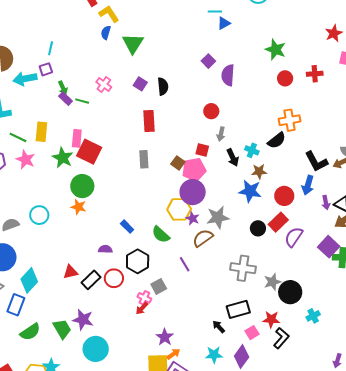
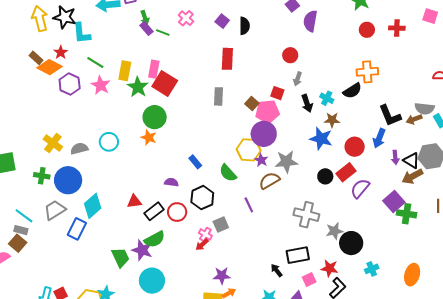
yellow rectangle: (41, 132) -> (125, 71), moved
green semicircle: (30, 332) -> (155, 239), moved
purple star: (165, 337) -> (222, 276), turned 30

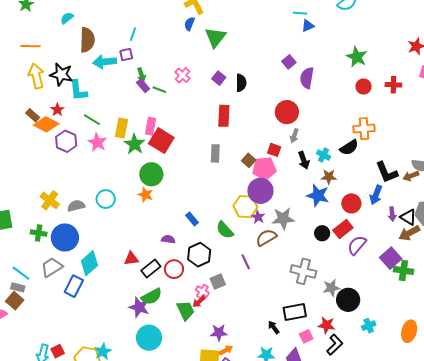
red circle: (290, 55) -> (287, 112), size x1.5
green trapezoid: (121, 257) -> (185, 310), moved

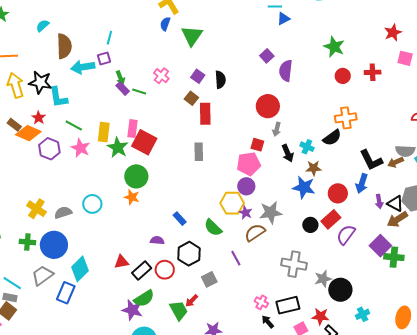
brown square: (249, 160) -> (191, 98), moved
purple circle: (260, 191) -> (246, 186), size x0.7
pink cross: (202, 291) -> (261, 302), moved

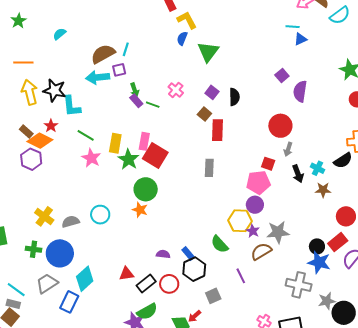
brown semicircle: (64, 46) -> (103, 54), moved, turned -120
purple hexagon: (49, 149) -> (31, 159), moved
blue star: (304, 187) -> (319, 262), moved
blue rectangle: (180, 219) -> (188, 253), moved

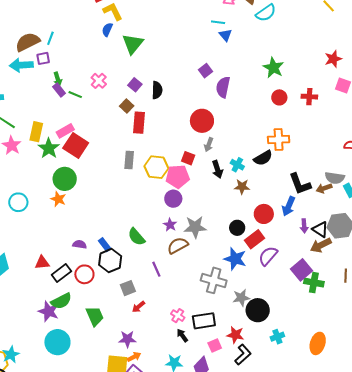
blue triangle: (300, 39) -> (225, 35), turned -48
pink rectangle: (144, 141) -> (65, 131), turned 48
yellow hexagon: (240, 221) -> (156, 167), moved
black circle: (317, 246) -> (237, 228), moved
red arrow: (195, 316) -> (138, 307), moved

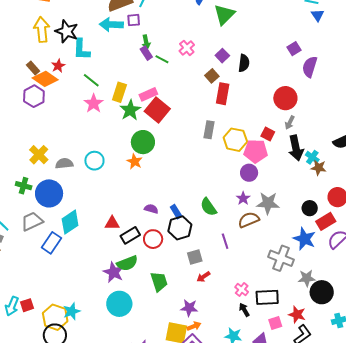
cyan cross: (237, 165) -> (312, 157), moved
black arrow: (217, 169) -> (296, 148), size x1.4

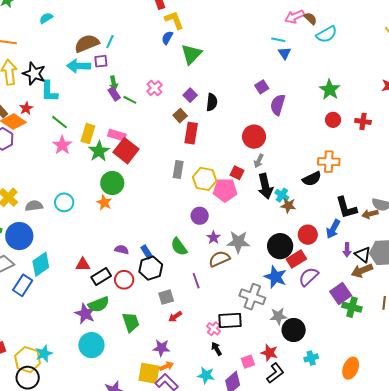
pink rectangle: (148, 94) -> (117, 135), turned 42
purple circle: (249, 173) -> (200, 216), moved
black circle: (310, 208) -> (280, 246), size x1.6
black rectangle: (267, 297) -> (230, 321), moved

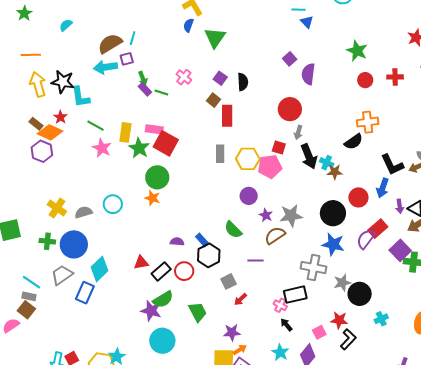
red rectangle: (296, 259) -> (378, 229), moved
purple line: (196, 281) -> (255, 261), turned -63
cyan star: (206, 375) -> (280, 352), turned 30

